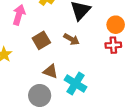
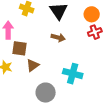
brown square: (41, 40) -> (19, 48), moved, turned -35
brown triangle: (50, 71) -> (33, 65), moved, turned -40

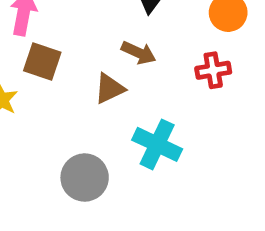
red cross: (95, 32) -> (213, 70), moved
brown triangle: (33, 65) -> (109, 89), moved

